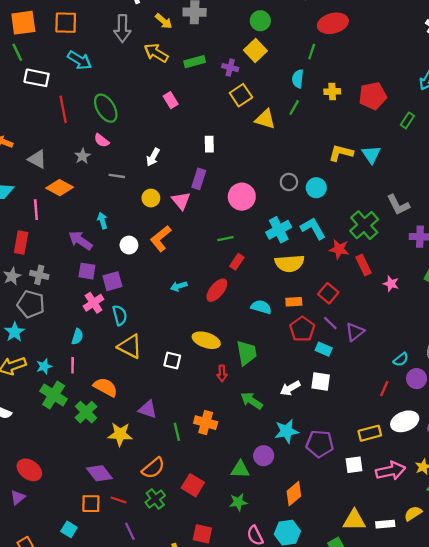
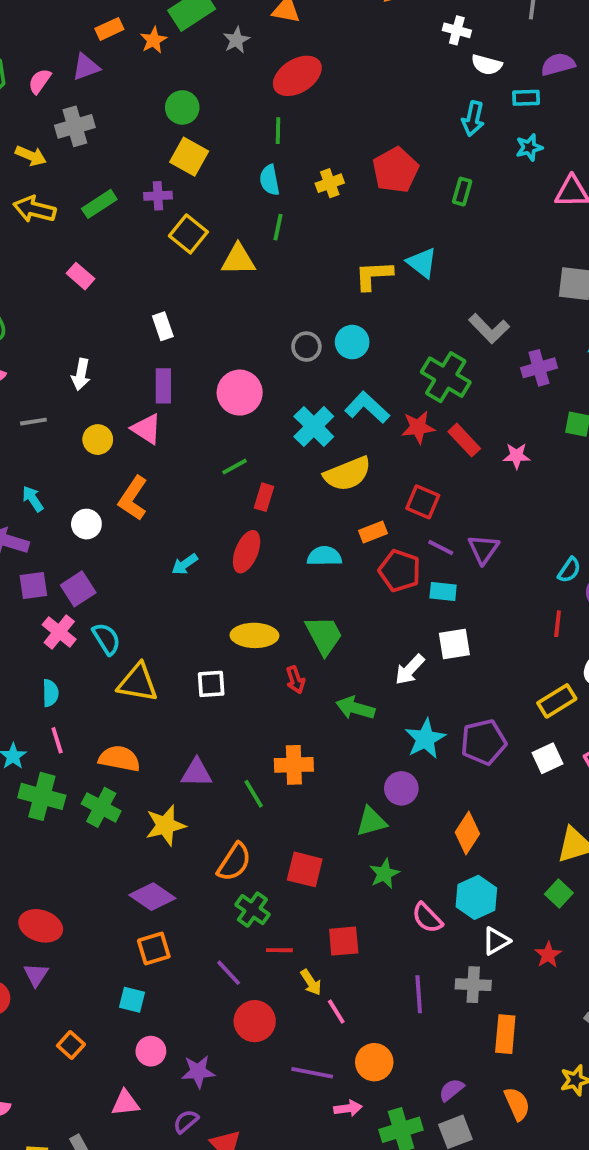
red line: (119, 500) -> (279, 950), moved

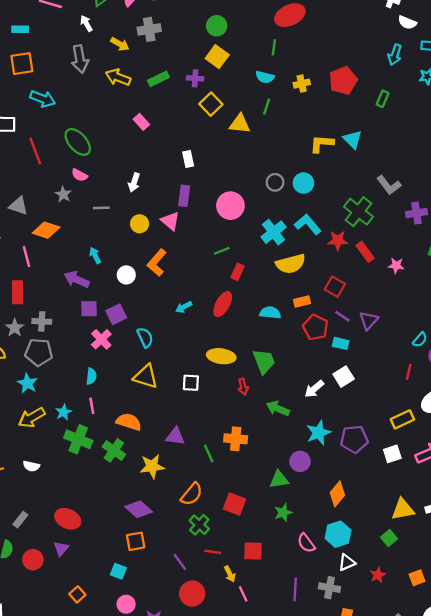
cyan semicircle: (270, 180) -> (265, 77), turned -72
cyan semicircle: (106, 639) -> (145, 337), moved
white square: (454, 644) -> (344, 377), turned -30

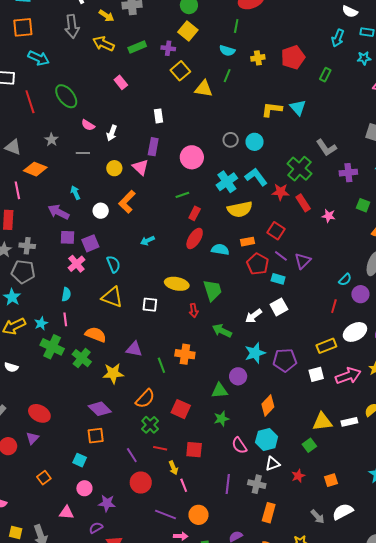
pink semicircle: (79, 175) -> (88, 125), moved
red ellipse: (223, 304) -> (195, 238), moved

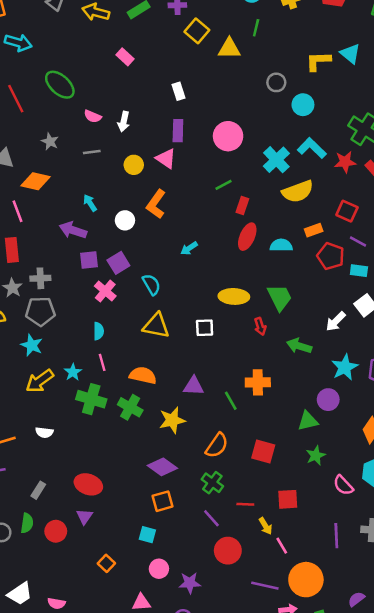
gray circle: (231, 140) -> (276, 82), moved
green cross: (150, 425) -> (212, 483), moved
orange circle: (198, 515) -> (306, 580), size x1.4

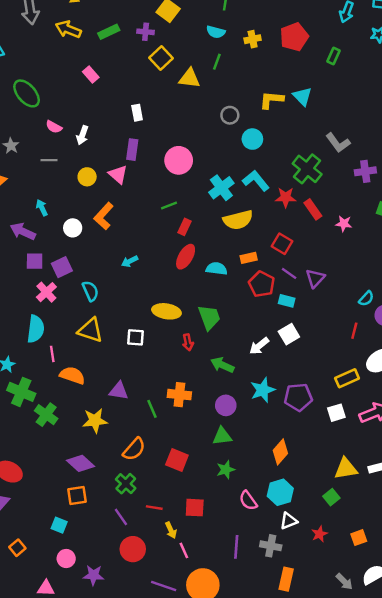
cyan semicircle: (99, 331) -> (36, 329), size x1.6
pink line: (102, 362) -> (52, 354), moved
purple circle: (328, 400) -> (226, 405), moved
green cross: (130, 407) -> (46, 415), moved

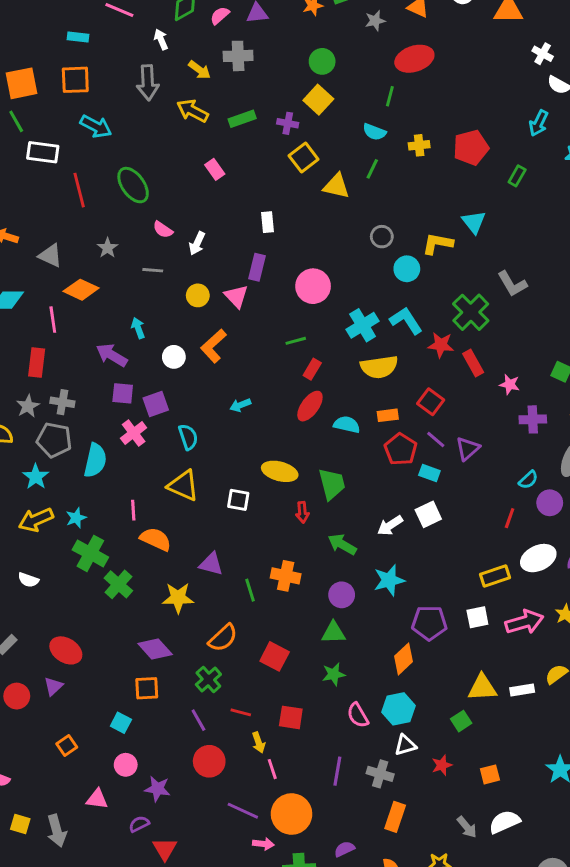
yellow L-shape: (271, 100) -> (438, 244), moved
purple cross: (365, 171) -> (533, 419), moved
cyan semicircle: (36, 329) -> (95, 460), moved
purple pentagon: (298, 397) -> (429, 623), moved

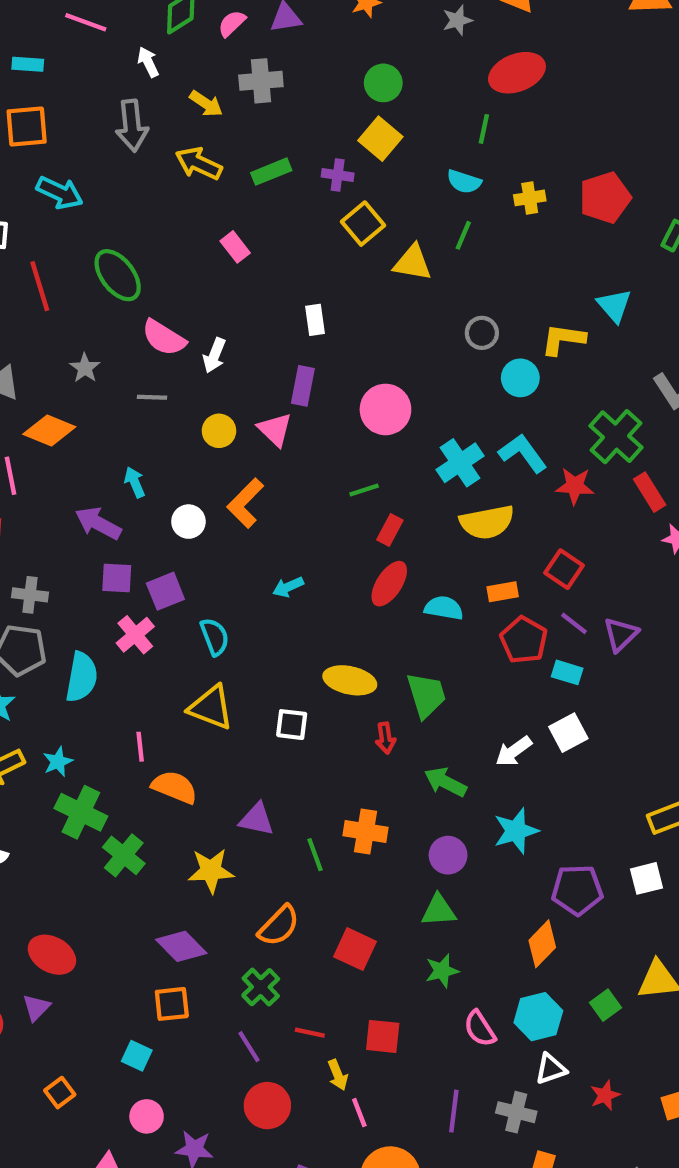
pink semicircle: (163, 230) -> (164, 338), size x1.5
red rectangle: (473, 363) -> (650, 492), moved
green square: (461, 721) -> (606, 1005), moved

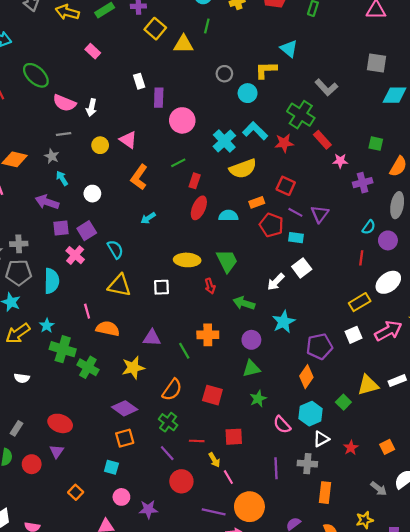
gray star: (85, 368) -> (52, 156), moved
purple rectangle: (303, 386) -> (159, 98), moved
orange L-shape: (245, 503) -> (139, 177), moved

